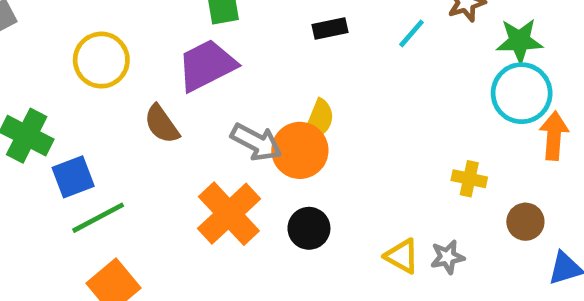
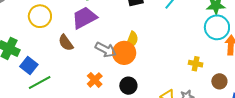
blue square: (73, 177) -> (29, 66), turned -30
orange cross: (229, 214) -> (95, 80), size x0.6

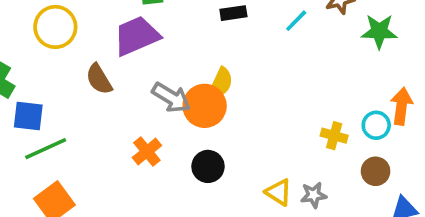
cyan circle: (217, 27) -> (376, 125), moved, size x0.6
blue square: (29, 66) -> (28, 116), turned -36

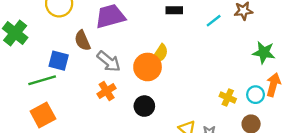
green star: (379, 31) -> (264, 53), moved
gray arrow: (171, 98) -> (109, 61), moved
blue square: (28, 116) -> (59, 61), moved

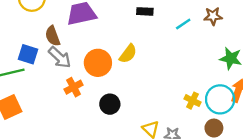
gray arrow: (109, 61) -> (60, 57), moved
orange circle: (148, 67) -> (98, 63), moved
cyan circle: (256, 95) -> (220, 99), size x1.6

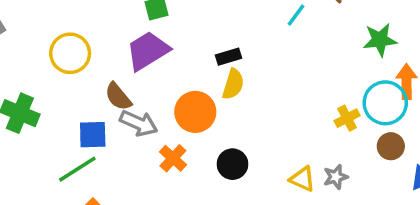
black rectangle: (145, 11) -> (228, 57), moved
yellow cross: (193, 101) -> (347, 118), turned -35

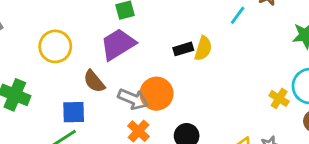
yellow semicircle: (233, 84) -> (203, 48), moved
yellow cross: (347, 118) -> (279, 98), turned -30
gray arrow: (139, 123) -> (133, 99), moved

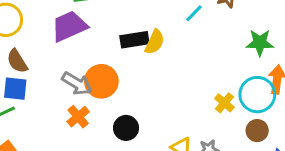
black rectangle: (183, 49) -> (134, 40), size x1.4
brown semicircle: (94, 81) -> (17, 61), moved

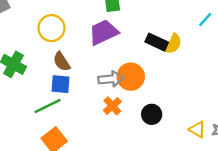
black rectangle: (134, 40) -> (157, 42), turned 35
gray arrow: (77, 84) -> (111, 79), turned -35

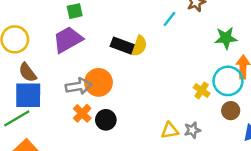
blue square: (60, 84) -> (28, 95), size x1.4
black circle: (152, 114) -> (106, 120), moved
yellow triangle: (197, 129) -> (170, 131), turned -36

